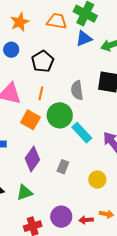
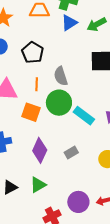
gray semicircle: (77, 90) -> (61, 76), moved
gray rectangle: (63, 167) -> (71, 152), turned 48

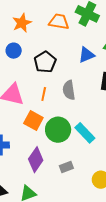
blue triangle: (69, 23) -> (86, 55), moved
green circle: (59, 103) -> (58, 130), moved

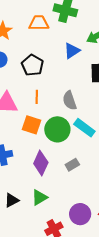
gray semicircle: (69, 90) -> (70, 100), moved

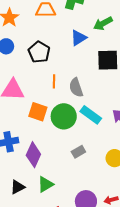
orange line: (37, 97) -> (54, 81), moved
purple diamond: (41, 163) -> (33, 155), moved

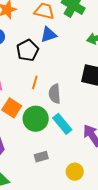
blue triangle: (79, 38) -> (49, 35), moved

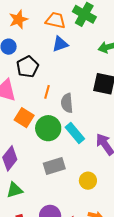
black pentagon: (28, 50) -> (28, 67), moved
gray rectangle: (41, 157) -> (54, 166), size x1.5

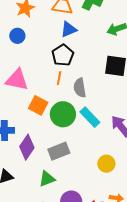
black pentagon: (28, 67) -> (63, 55), moved
gray rectangle: (54, 166) -> (59, 151), moved
green triangle: (15, 190) -> (47, 179), moved

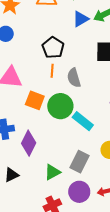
blue triangle: (69, 29) -> (81, 19), moved
cyan rectangle: (90, 117) -> (83, 121), moved
gray rectangle: (59, 151) -> (80, 162), moved, turned -35

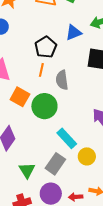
blue triangle: (81, 19) -> (74, 33), moved
cyan rectangle: (83, 121) -> (67, 138), moved
green triangle: (52, 172) -> (27, 170), turned -42

